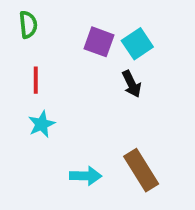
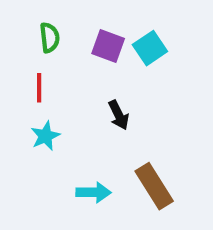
green semicircle: (28, 25) -> (50, 38), moved
black arrow: (132, 84) -> (119, 115), moved

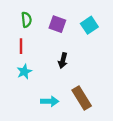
cyan square: (150, 48) -> (89, 25), moved
black arrow: (119, 115) -> (63, 60), turned 40

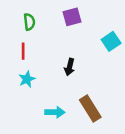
purple square: (57, 24) -> (72, 17), moved, turned -35
cyan square: (89, 25) -> (111, 41), moved

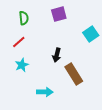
red line: (23, 51) -> (19, 42), turned 48
brown rectangle: (90, 108) -> (74, 74), moved

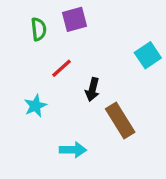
purple square: (59, 14) -> (74, 19), moved
red line: (19, 42) -> (61, 68), moved

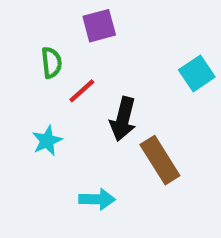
green semicircle: (39, 29) -> (51, 63), moved
black arrow: (92, 90) -> (123, 119), size x1.4

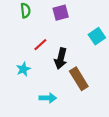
purple square: (99, 26) -> (61, 13), moved
green semicircle: (51, 63) -> (25, 11), moved

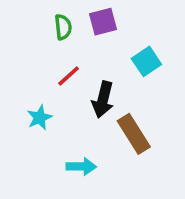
green semicircle: (25, 11) -> (63, 27), moved
cyan square: (97, 36) -> (146, 61), moved

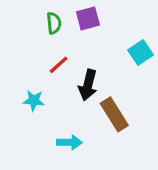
cyan square: (146, 61) -> (141, 52), moved
cyan star: (40, 118) -> (34, 100), turned 30

